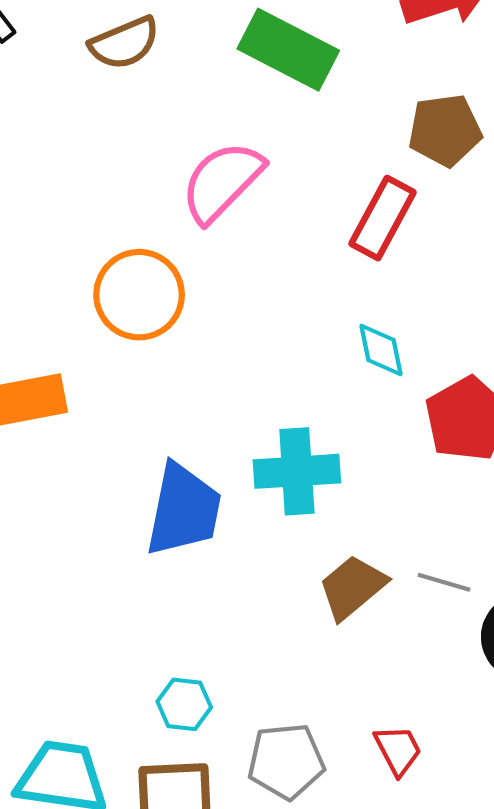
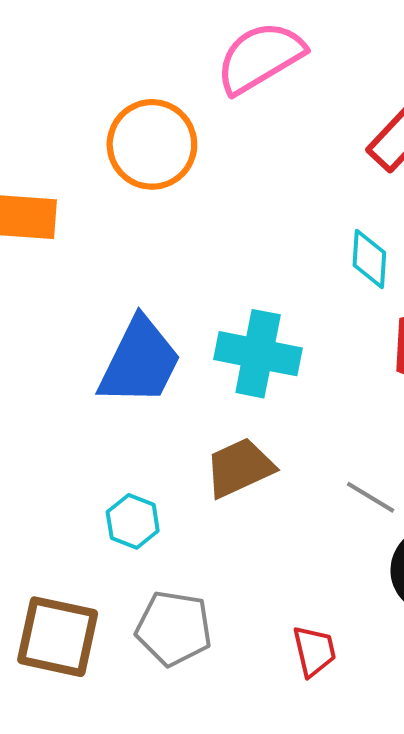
brown trapezoid: (352, 587) -> (240, 468), moved
cyan hexagon: (184, 704) -> (133, 521), moved
red trapezoid: (398, 750) -> (314, 651), moved

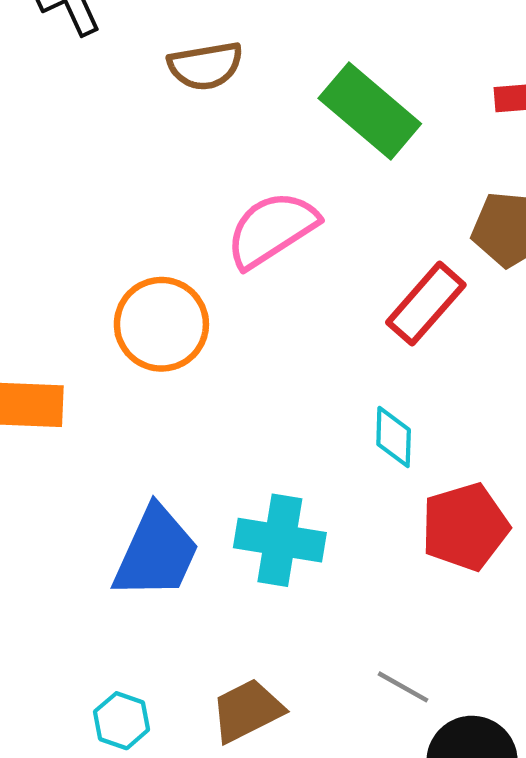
brown trapezoid: (240, 468) -> (247, 711), moved
cyan hexagon: (133, 521) -> (122, 721), moved

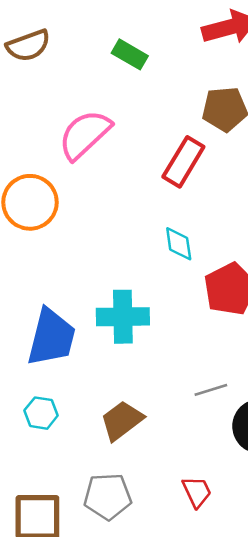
green rectangle: (370, 111) -> (130, 54), size x0.6
gray line: (403, 687) -> (211, 390), turned -36
cyan hexagon: (122, 721) -> (41, 413), moved

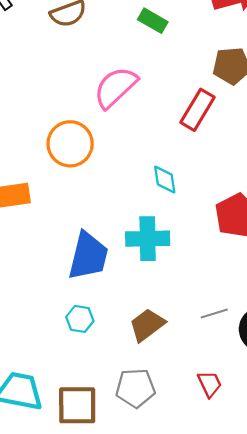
cyan diamond: (179, 244) -> (165, 179), moved
gray line: (211, 390) -> (214, 314), moved

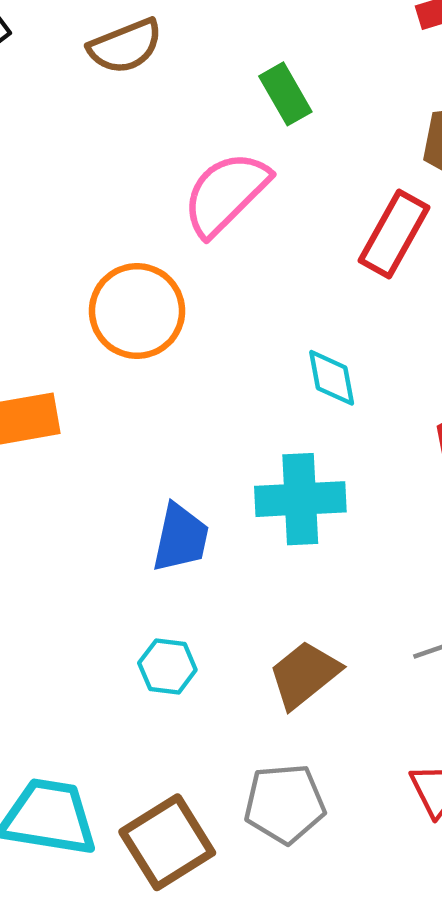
green rectangle: (153, 21) -> (285, 94), moved, turned 32
blue trapezoid: (88, 256) -> (181, 538), size x0.7
brown square: (77, 405) -> (167, 842), turned -30

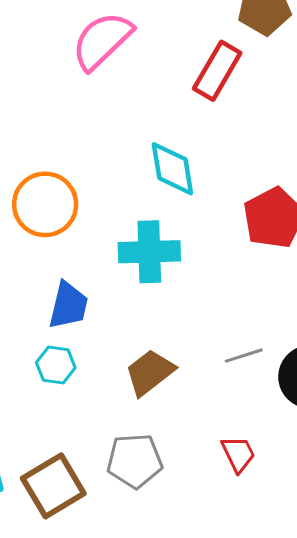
orange circle: (137, 311) -> (45, 204), moved
cyan diamond: (332, 378) -> (172, 169), size x1.4
blue trapezoid: (181, 538) -> (68, 305), moved

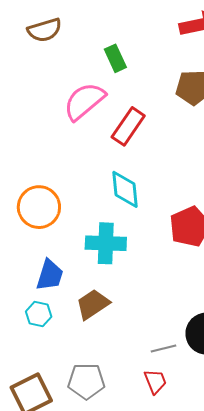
red rectangle: (217, 71) -> (128, 126), moved
gray line: (244, 356) -> (163, 348), moved
brown trapezoid: (150, 372) -> (93, 304), moved

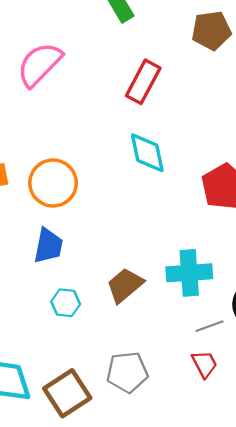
pink semicircle: (84, 101) -> (39, 64), moved
cyan cross: (106, 243) -> (189, 273), moved
blue trapezoid: (50, 275) -> (48, 246), moved

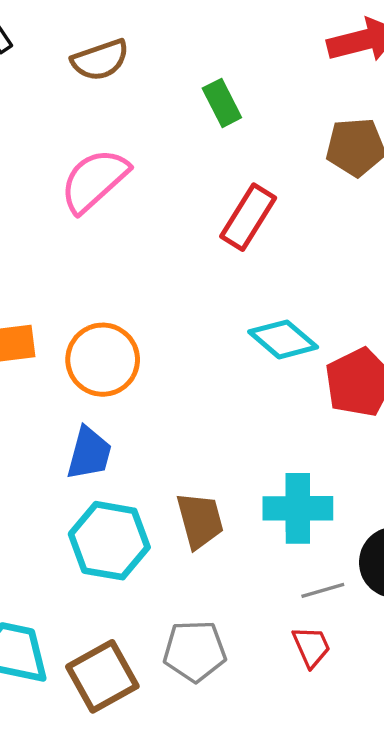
cyan diamond: (147, 153) -> (283, 339), moved, turned -42
brown trapezoid: (125, 285) -> (200, 520), turned 111
cyan hexagon: (66, 303) -> (109, 541), size x1.8

